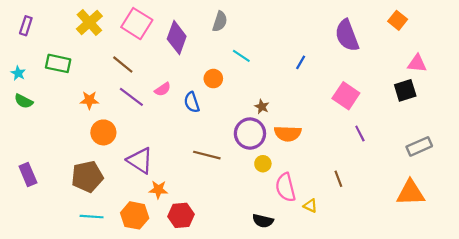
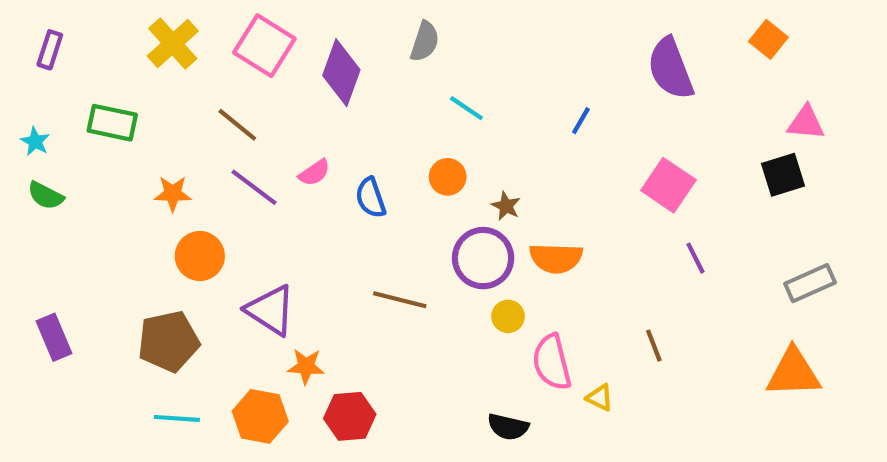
orange circle: (213, 79) -> (448, 177), moved

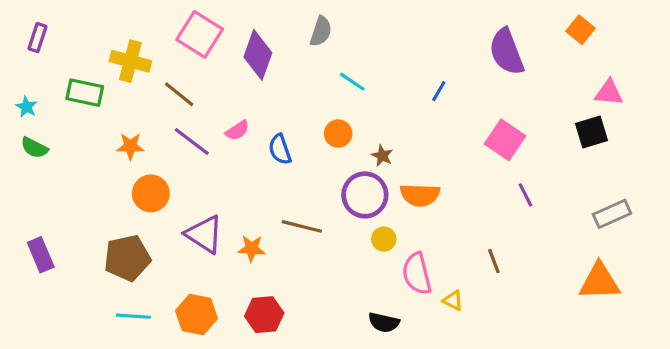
yellow cross: (173, 44) -> (130, 61), moved, turned -33
orange star: (306, 366) -> (252, 248), moved

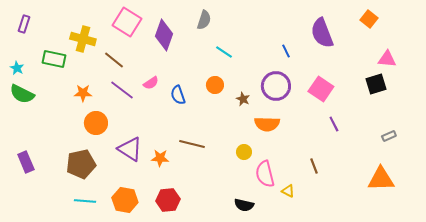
blue line: (439, 91) -> (286, 51), moved, turned -56
green semicircle: (34, 148) -> (22, 94), size x1.4
purple circle: (365, 195) -> (276, 86), moved
gray rectangle: (612, 214) -> (389, 136), size x0.6

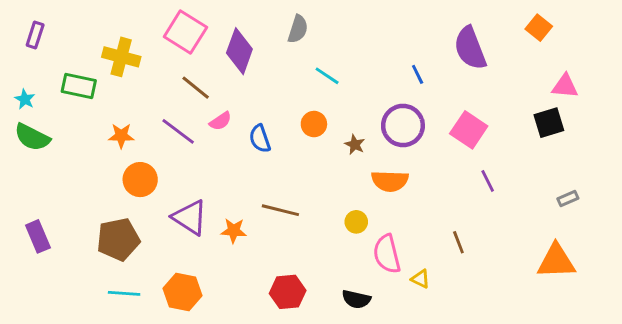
brown line: (114, 60) -> (196, 88), moved
red hexagon: (168, 200) -> (288, 292), moved

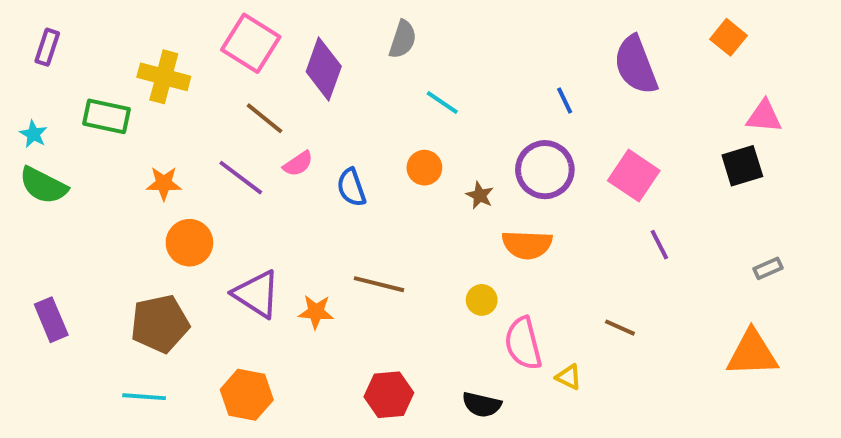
brown line: (458, 242) -> (620, 328), turned -45
cyan line: (124, 293) -> (144, 397), moved

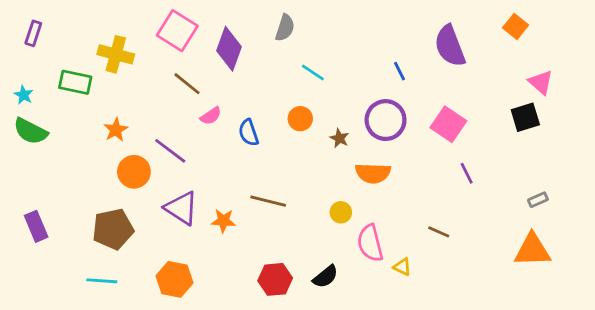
pink triangle: (764, 116) -> (541, 82), turned 36
purple line: (241, 178) -> (170, 151), moved
orange star: (164, 183) -> (116, 130), turned -30
gray rectangle: (768, 268) -> (538, 200), moved
black semicircle: (482, 405) -> (325, 277), moved, turned -52

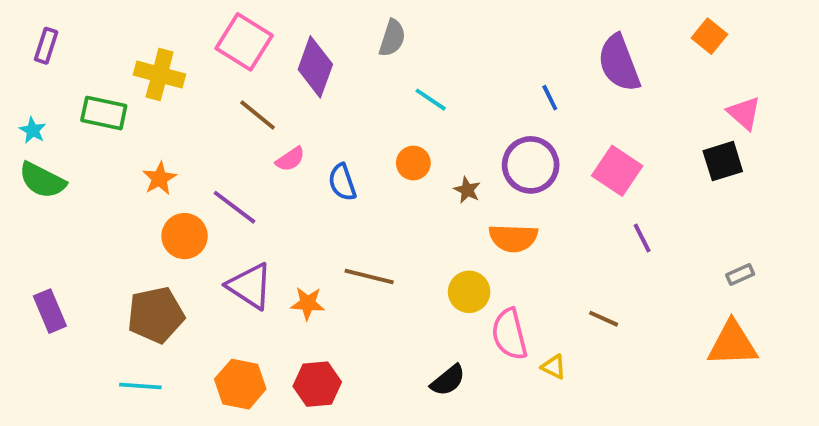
yellow circle: (341, 212) -> (469, 292), size x1.4
red hexagon: (275, 279) -> (317, 384), moved

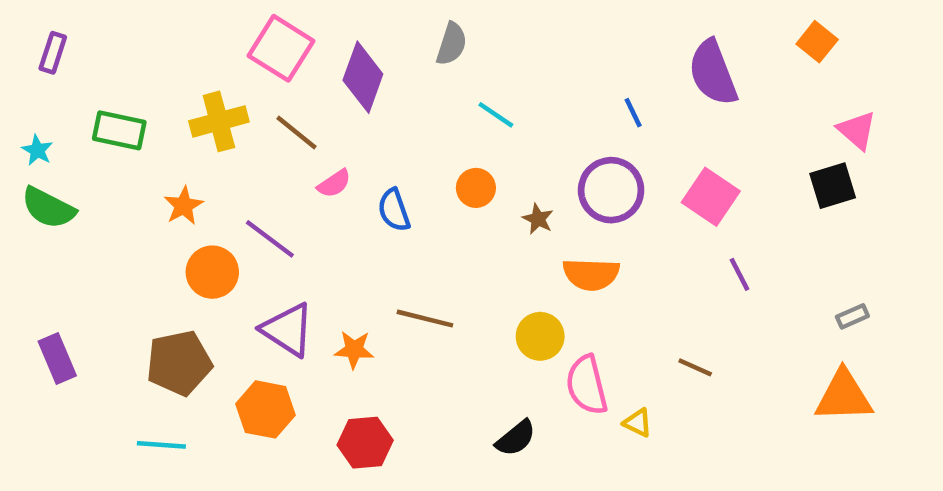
yellow cross: (160, 75) -> (219, 121), moved, turned -30
orange hexagon: (240, 384) -> (265, 409), moved

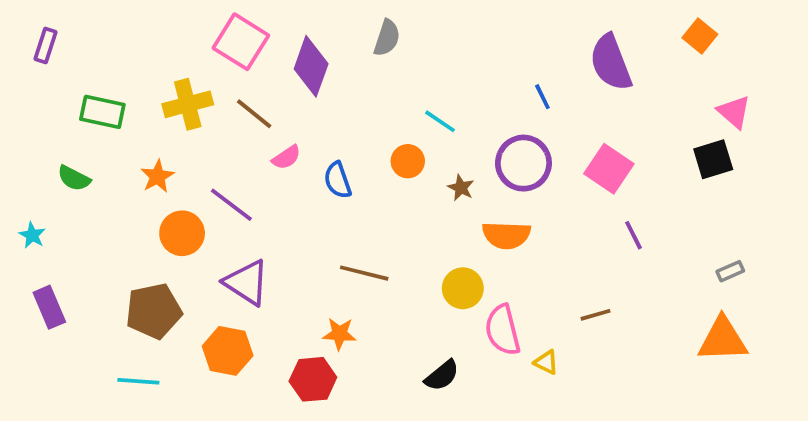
cyan line: (496, 115) -> (440, 121), moved
cyan star: (37, 150) -> (32, 235), moved
green semicircle: (48, 208) -> (74, 178), moved, size x0.7
orange star: (354, 350) -> (339, 334), moved
brown line: (695, 367) -> (596, 315), turned -40

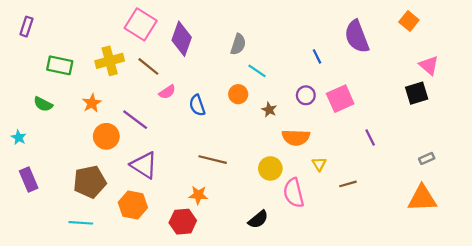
gray semicircle: (387, 38) -> (238, 44), moved
purple circle: (523, 163) -> (306, 95), size x0.6
pink square: (609, 169) -> (340, 99), moved, turned 32
yellow triangle: (546, 362) -> (319, 164), moved, turned 32

